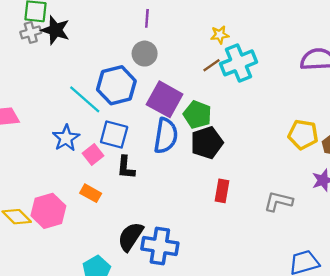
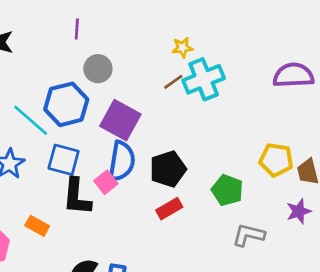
purple line: (147, 18) -> (77, 29), moved
green pentagon: (197, 115) -> (227, 190), moved
pink square: (93, 154) -> (106, 182), moved
black L-shape: (126, 167) -> (77, 197), size x1.4
red rectangle: (222, 191) -> (169, 209), moved, turned 50

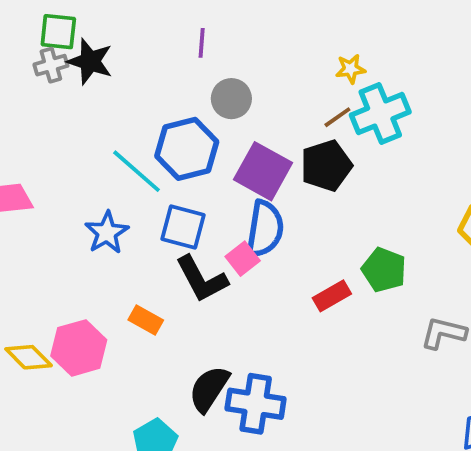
black pentagon: (168, 169) -> (326, 166), moved
green pentagon: (227, 190) -> (384, 270), moved
black L-shape: (77, 197) -> (202, 279), turned -33

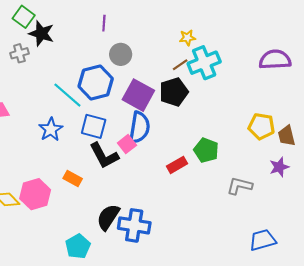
green square: (58, 32) -> (24, 17), turned 30
gray cross: (51, 65) -> (19, 53), moved

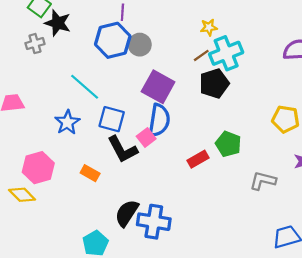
blue hexagon: (96, 83) -> (113, 40), moved
black pentagon: (174, 92) -> (214, 83), moved
pink hexagon: (35, 194) -> (38, 168), moved

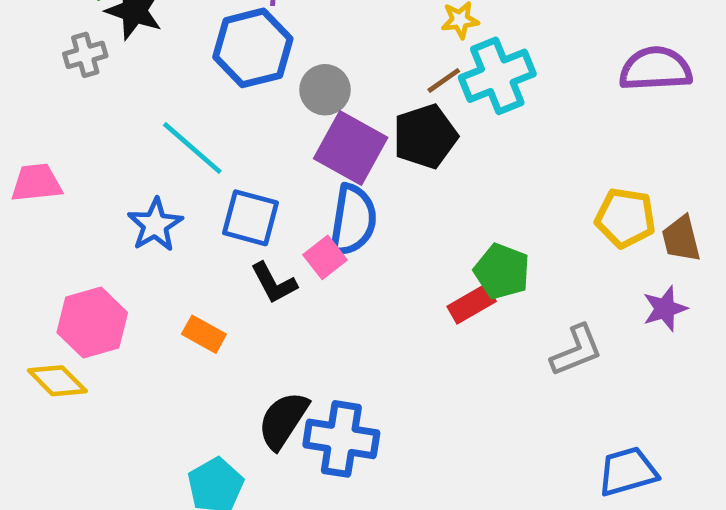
gray circle: (140, 45) -> (325, 90), moved
black pentagon: (214, 83) -> (425, 136), moved
black L-shape: (122, 149) -> (274, 283), size x0.7
red rectangle: (198, 159) -> (472, 304), moved
gray L-shape: (263, 181) -> (576, 350), turned 144

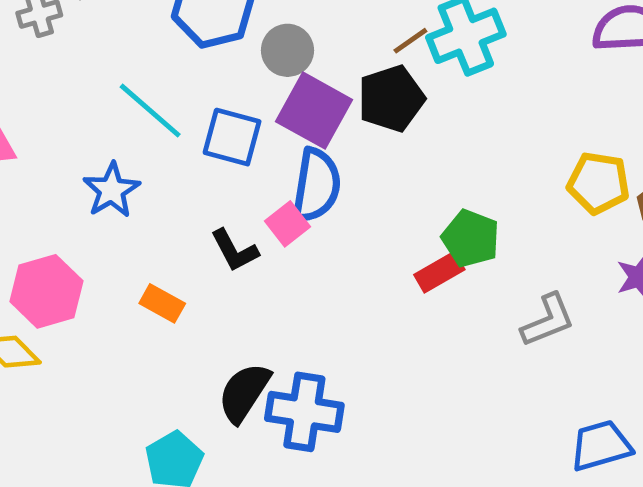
blue square: (251, 218) -> (232, 137), moved

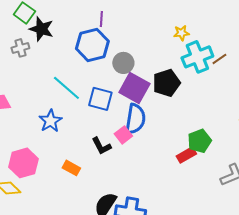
brown line: (410, 41) -> (219, 59), moved
green pentagon: (471, 238) -> (199, 141), turned 30

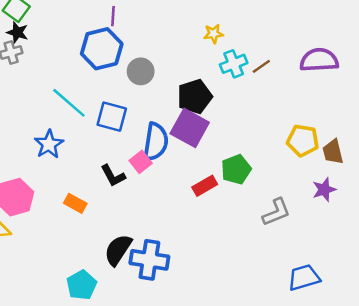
black star: (41, 29) -> (17, 32), moved, size x0.7
cyan cross: (197, 57) -> (234, 64), size x0.7
purple square: (134, 88) -> (190, 128), moved
red rectangle: (186, 155) -> (205, 186), moved

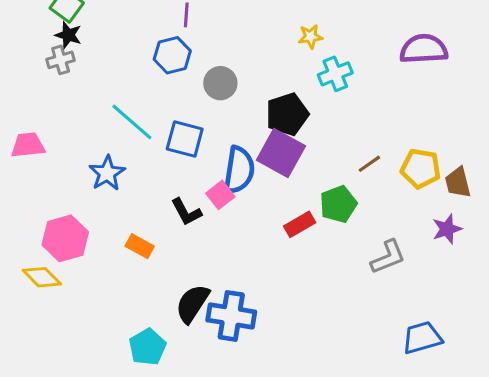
blue hexagon: (102, 49) -> (172, 55), size x0.7
purple semicircle: (319, 60) -> (424, 49), moved
brown line: (261, 66) -> (369, 164), moved

